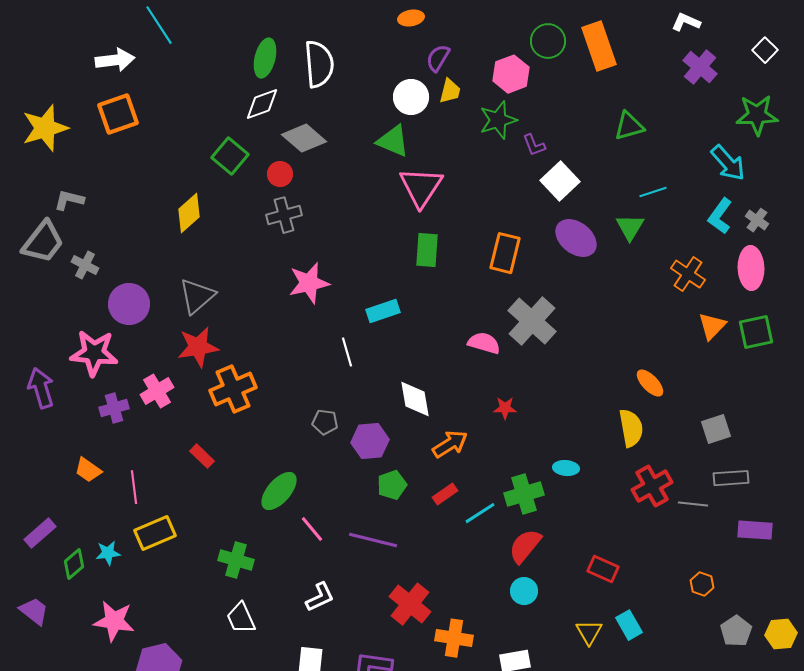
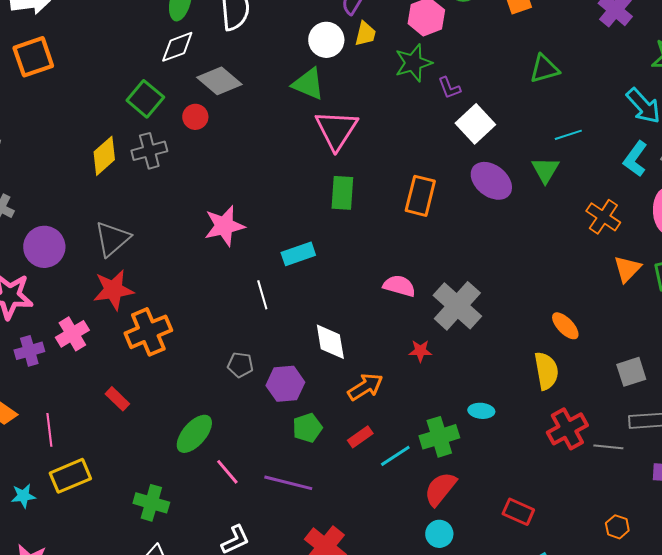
gray cross: (284, 215) -> (149, 151), moved
gray cross: (532, 321) -> (457, 306), moved

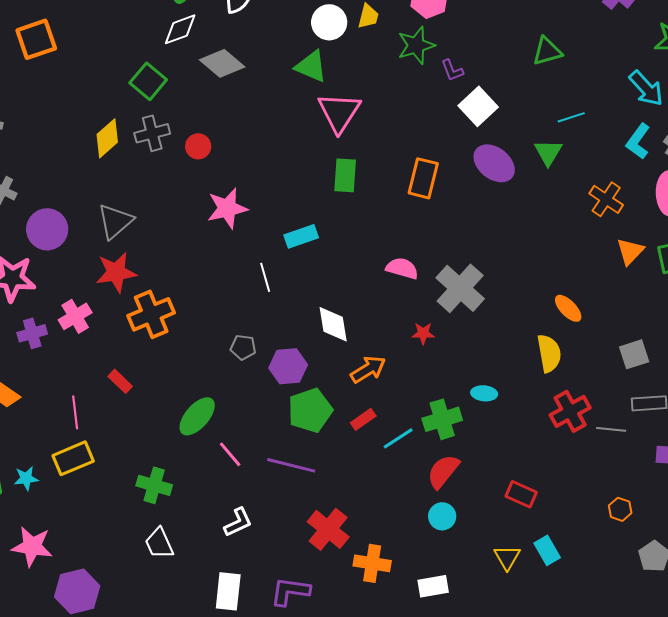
red circle: (195, 117) -> (198, 146), moved
green pentagon: (307, 428) -> (310, 410), size x1.5
pink line: (49, 430) -> (75, 412), moved

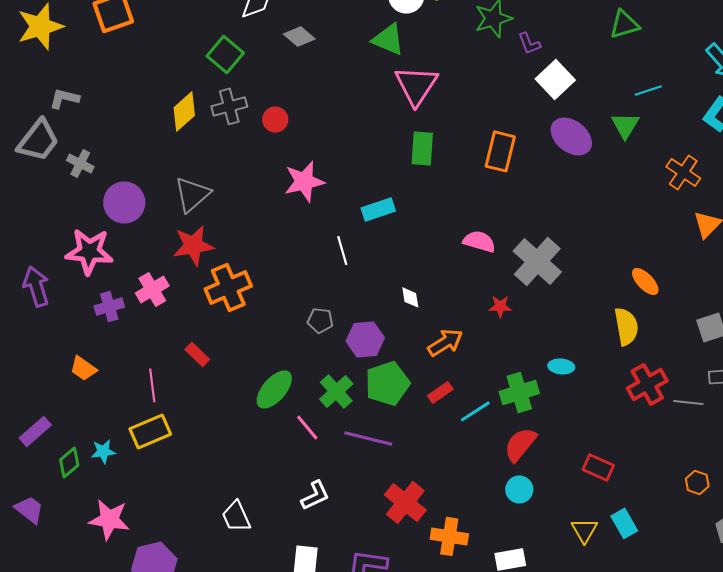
gray diamond: (222, 63) -> (299, 36), size x0.7
white diamond: (333, 324) -> (410, 297), size x0.6
green cross: (154, 485) -> (336, 391), moved, turned 32

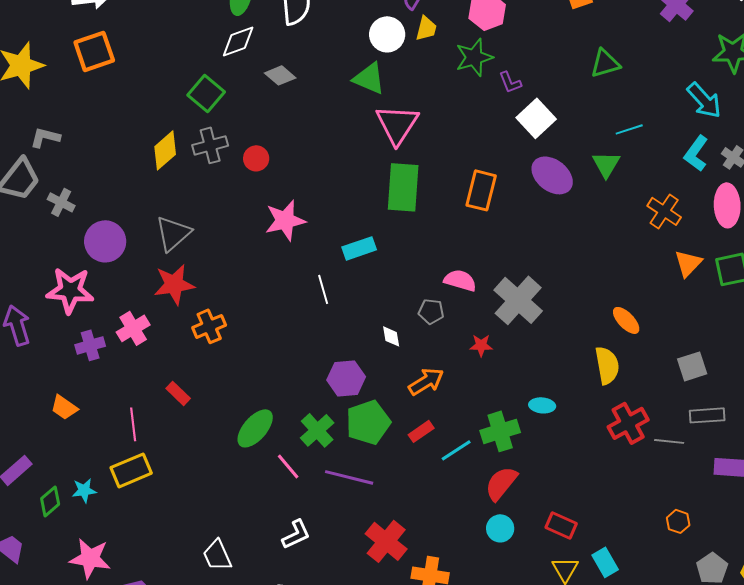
green rectangle: (422, 148) -> (403, 187), size x1.4
orange cross: (228, 287) -> (209, 326), size x0.7
gray pentagon: (320, 320) -> (431, 311), moved
red rectangle: (598, 467) -> (561, 525), moved

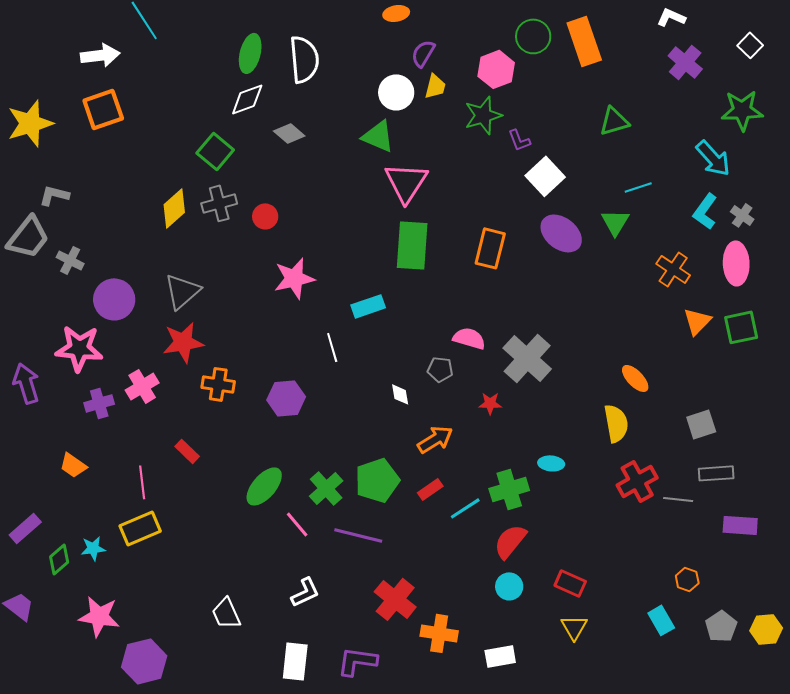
orange cross: (209, 326) -> (218, 384), turned 32
purple hexagon: (346, 378) -> (286, 398), moved
cyan rectangle: (605, 562) -> (661, 620), moved

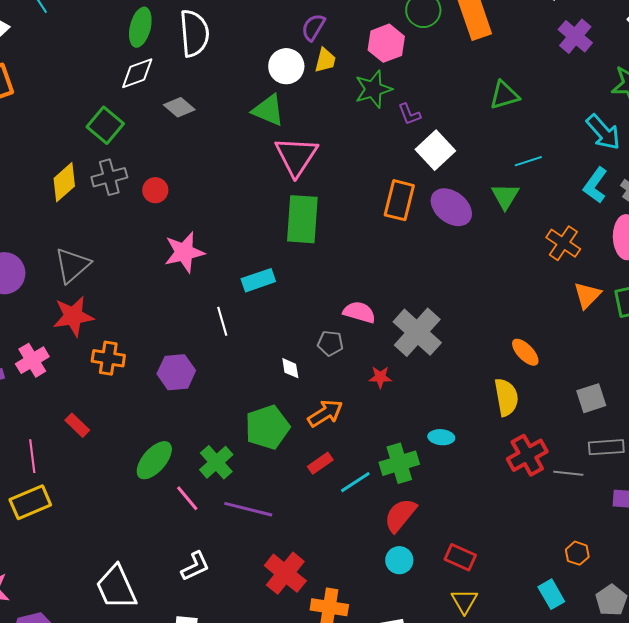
orange rectangle: (490, 248) -> (399, 200), moved
green pentagon: (377, 480) -> (267, 427), moved
white trapezoid: (226, 613) -> (116, 587), size x1.4

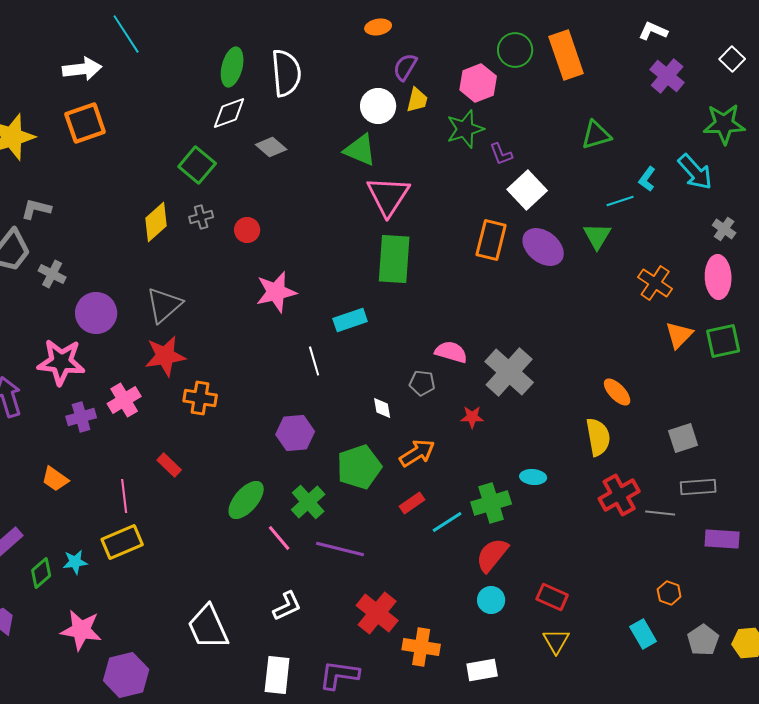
gray cross: (109, 177) -> (201, 217), size x0.7
cyan L-shape: (595, 185) -> (647, 179), moved, size x0.7
purple hexagon: (176, 372) -> (295, 433), moved

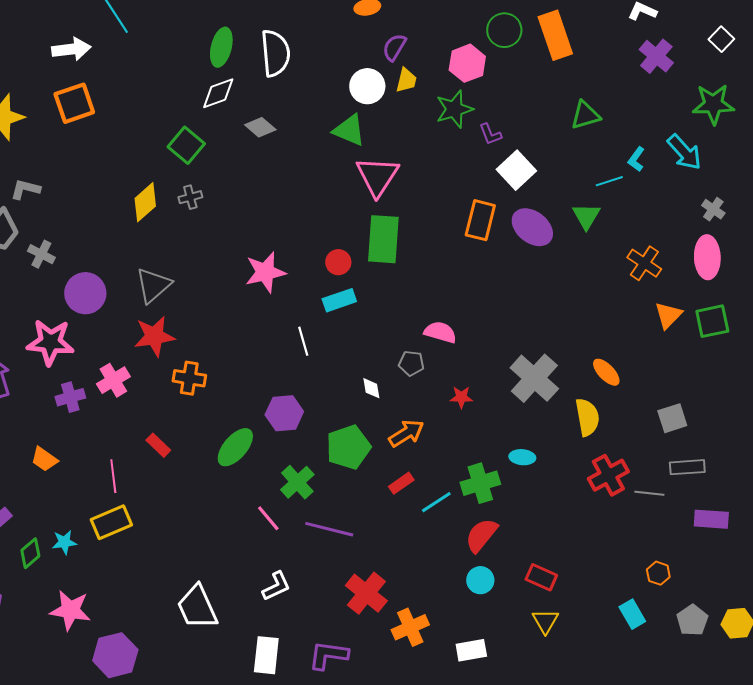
red circle: (247, 230) -> (338, 262), moved
gray cross: (509, 372) -> (534, 378), moved
green ellipse: (246, 500) -> (235, 447), moved
orange cross: (421, 647) -> (410, 627), turned -33

